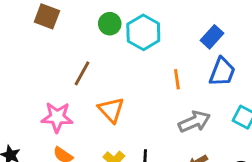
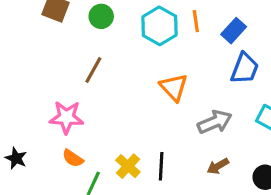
green circle: (110, 24) -> (101, 16), moved
orange line: (177, 79) -> (196, 21), moved
orange triangle: (111, 110) -> (174, 87), moved

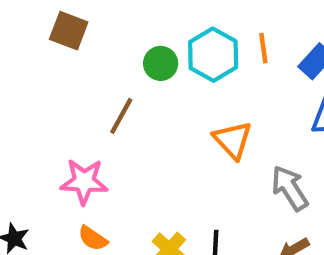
green circle: (101, 16) -> (161, 63), moved
gray arrow: (215, 122) -> (290, 188), turned -100

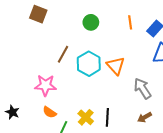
cyan hexagon: (213, 55) -> (89, 64), moved
green circle: (161, 63) -> (91, 22), moved

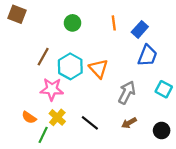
pink star: (45, 85) -> (52, 89), moved
gray arrow: (142, 88) -> (127, 92), turned 60
yellow cross: (86, 117) -> (57, 117), moved
black line: (107, 117) -> (90, 123), turned -54

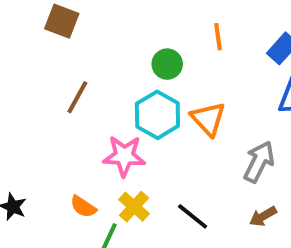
green circle: (72, 23) -> (167, 64), moved
orange line: (114, 23) -> (218, 37), moved
brown line: (43, 57) -> (77, 97), moved

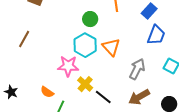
brown line: (77, 97) -> (24, 39), moved
yellow cross: (134, 207) -> (85, 84), moved
brown arrow: (263, 216) -> (139, 97), size x1.5

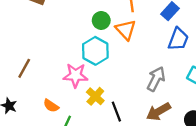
brown line: (24, 39) -> (24, 68), moved
orange triangle: (111, 47) -> (126, 30), moved
black line: (103, 97) -> (116, 112), turned 30

